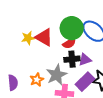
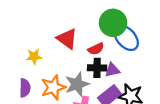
green circle: (72, 28) -> (113, 23), moved
yellow star: (28, 38) -> (34, 57), moved
orange star: (37, 80) -> (53, 87), size x1.5

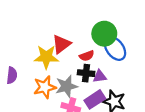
red triangle: (67, 39) -> (61, 44), turned 42
yellow star: (34, 57) -> (46, 57), moved, size x1.6
purple semicircle: (25, 88) -> (12, 75), moved

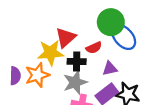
black cross: (86, 73) -> (77, 62), moved
orange star: (45, 87) -> (37, 75), moved

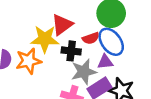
blue ellipse: (124, 37) -> (111, 42), moved
gray star: (75, 82) -> (84, 72), moved

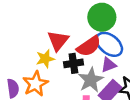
red semicircle: (91, 38) -> (89, 46), size x1.5
yellow star: (45, 39) -> (45, 59), size x0.7

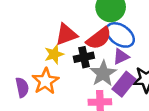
red triangle: (58, 41) -> (66, 34), turned 35

